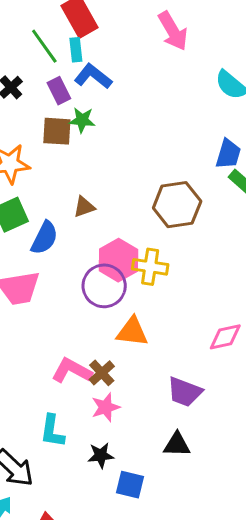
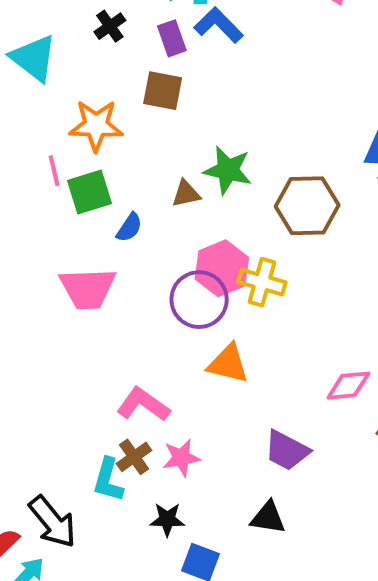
green star: (82, 120) -> (228, 170), moved, size x1.4
blue semicircle: (44, 238) -> (129, 227), size x0.7
brown cross: (102, 373) -> (134, 457), moved

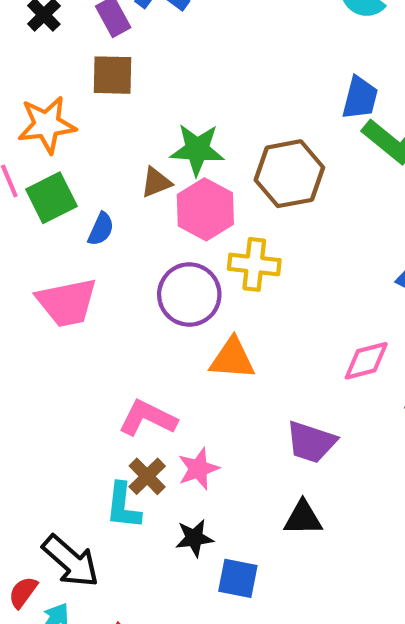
pink hexagon: (222, 268) -> (205, 209), moved

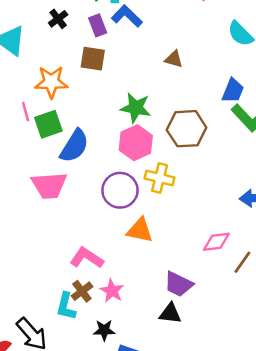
brown triangle: (156, 182) -> (174, 59), moved, turned 30
blue semicircle: (101, 229) -> (74, 146), size x1.8
pink star: (198, 469) -> (112, 291), turned -30
black triangle: (303, 518) -> (170, 313), moved

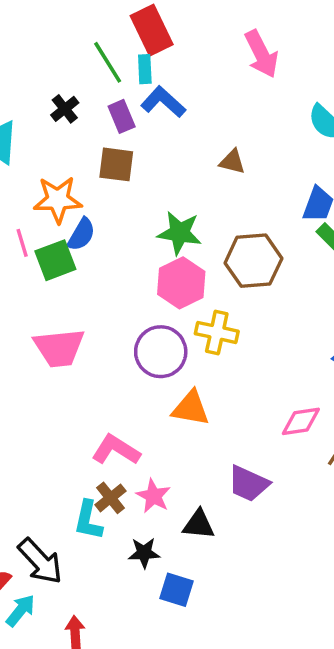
blue semicircle: (74, 146) -> (81, 234), moved, size x0.7
black triangle: (170, 313) -> (199, 524), moved

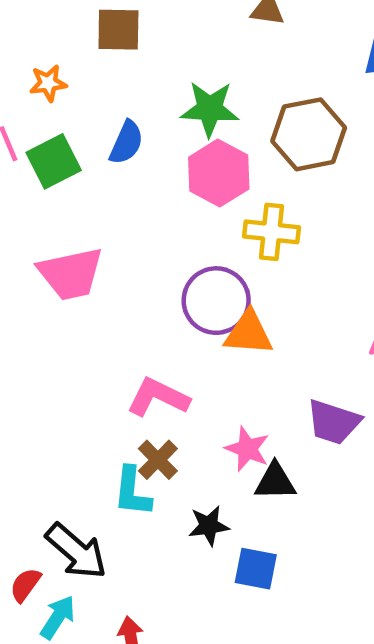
orange star: (58, 200) -> (48, 83), size x0.6
blue semicircle: (81, 234) -> (126, 142), moved
purple circle: (161, 352) -> (216, 301), moved
pink star: (153, 496) -> (247, 449), moved

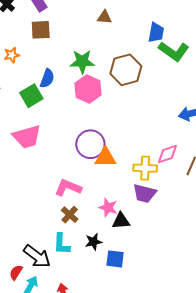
green square: (54, 161) -> (31, 96), moved
yellow cross: (272, 232) -> (145, 168), moved
cyan L-shape: (132, 492) -> (62, 244), moved

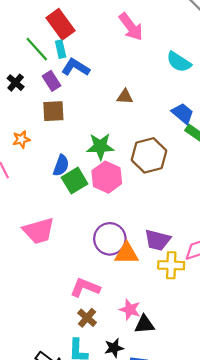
blue trapezoid: (156, 32) -> (183, 113), turned -60
green square: (31, 96) -> (75, 181), moved
purple trapezoid: (145, 193) -> (157, 240), moved

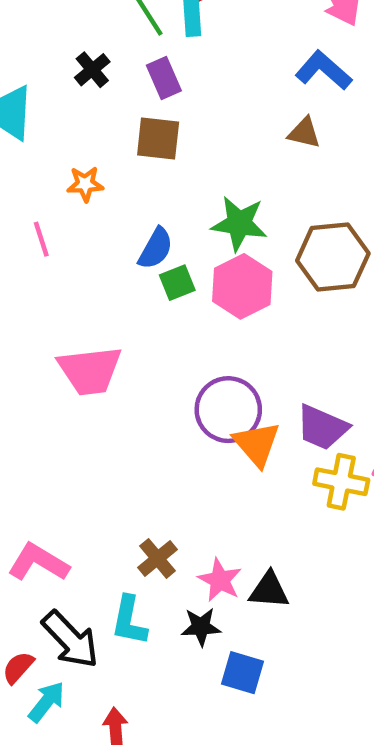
blue L-shape: (76, 67) -> (324, 70), moved
green square: (75, 181) -> (177, 283), size x0.7
orange triangle: (127, 253) -> (257, 444), turned 40
pink L-shape: (85, 288) -> (38, 562), moved
pink star: (130, 309) -> (220, 580), moved

